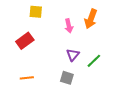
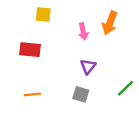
red rectangle: (25, 41) -> (30, 50), turned 42
green line: (94, 61) -> (126, 88), moved

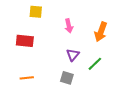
orange arrow: (110, 23) -> (101, 32), moved
green line: (126, 88) -> (95, 64), moved

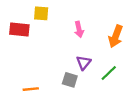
red rectangle: (25, 41) -> (19, 29), moved
gray square: (67, 78) -> (70, 80), moved

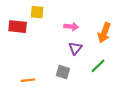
pink arrow: (79, 29) -> (71, 27), turned -72
purple triangle: (84, 63) -> (75, 48), moved

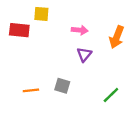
green line: (98, 66) -> (111, 95), moved
gray square: (63, 72) -> (62, 86), moved

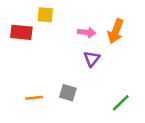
orange arrow: (117, 37) -> (116, 31), moved

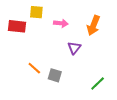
pink arrow: (87, 32) -> (61, 23), moved
orange line: (34, 98) -> (34, 68), moved, turned 48

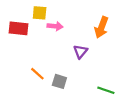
pink arrow: (61, 23) -> (55, 26), moved
green line: (98, 83) -> (106, 90), turned 63

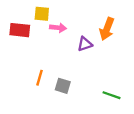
purple triangle: (80, 52) -> (85, 44), moved, turned 32
orange line: (37, 74) -> (39, 78), turned 64

